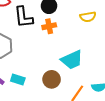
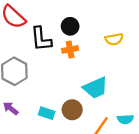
cyan rectangle: (18, 80) -> (47, 113), moved

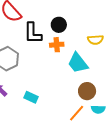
cyan trapezoid: (95, 88) -> (78, 63), moved, turned 70
brown circle: (72, 110) -> (87, 91), moved

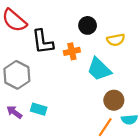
black circle: (59, 25) -> (88, 25), moved
cyan rectangle: (31, 97) -> (39, 109), moved

